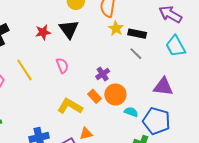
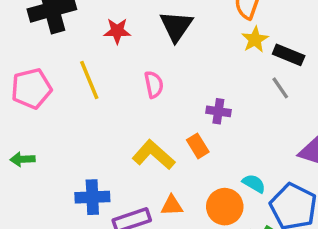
red star: (43, 32) -> (117, 31), moved
purple cross: (103, 74) -> (218, 111), turned 32
orange circle: (115, 94) -> (225, 207), moved

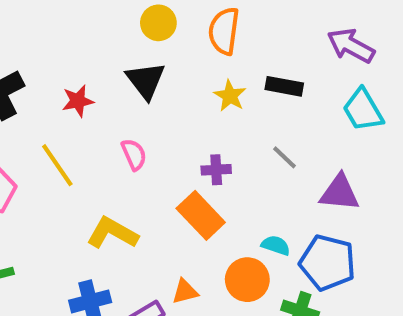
yellow star: (255, 40) -> (230, 96), moved
gray line: (280, 88) -> (285, 157), moved
orange rectangle: (198, 146) -> (201, 215), size x1.6
yellow L-shape: (154, 155) -> (112, 233), moved

